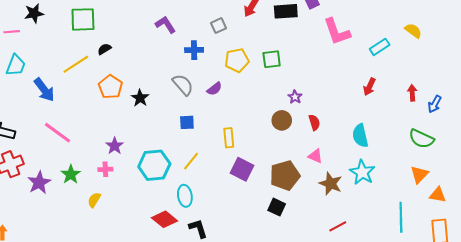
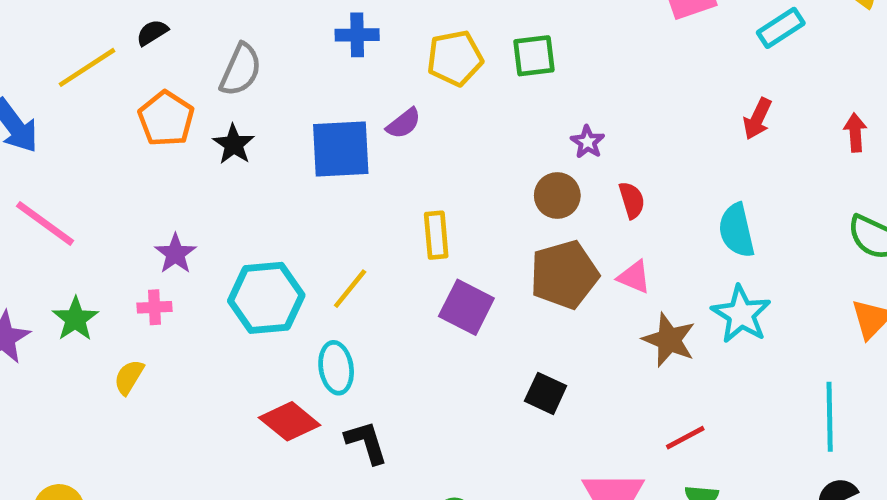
gray semicircle: (183, 85) -> (241, 70), moved, turned 65
blue square: (187, 122) -> (341, 149), moved, size x1.8
brown pentagon: (285, 175) -> (564, 275), moved

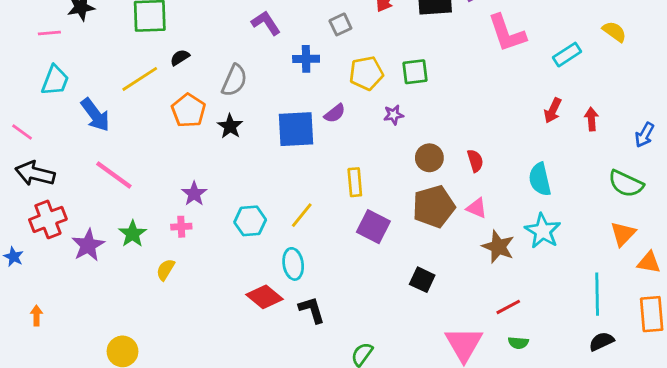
red arrow: (855, 133) -> (591, 119), moved
purple star: (588, 142) -> (394, 115), moved, turned 30
cyan hexagon: (266, 298) -> (250, 221), size x0.7

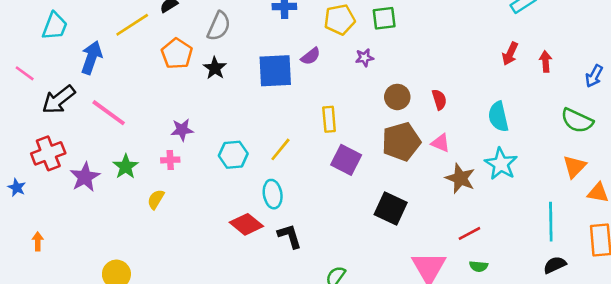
blue arrow: (95, 115) -> (92, 58), turned -124
black arrow: (35, 174) -> (59, 100), moved, turned -52
purple star: (194, 194) -> (182, 130), turned 30
black square: (422, 280) -> (391, 209), size x1.4

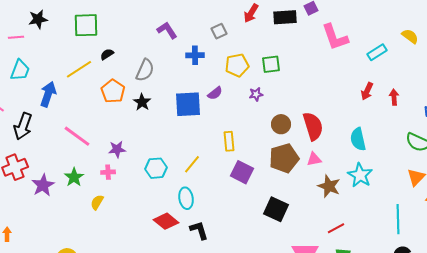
black arrow: (59, 100) -> (23, 126), turned -32
red semicircle: (439, 100) -> (313, 126), size x1.8
pink line: (109, 113) -> (77, 136), moved
pink triangle: (441, 143) -> (314, 159), turned -35

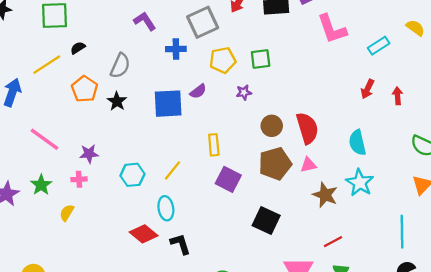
gray square: (219, 31) -> (203, 22), size x1.8

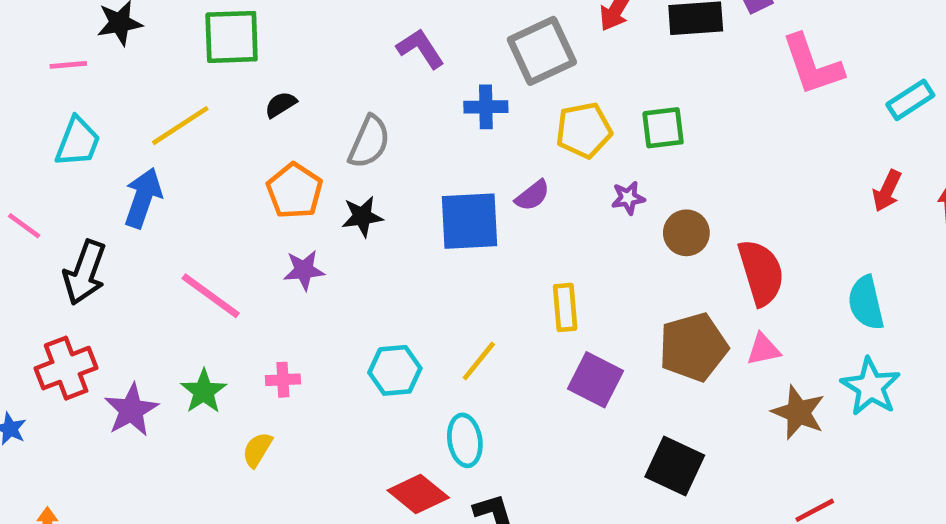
yellow line: (47, 65) -> (180, 126), moved
black star: (117, 101) -> (362, 216), turned 30
brown circle: (272, 126) -> (686, 233), moved
purple star: (89, 154) -> (304, 270), moved

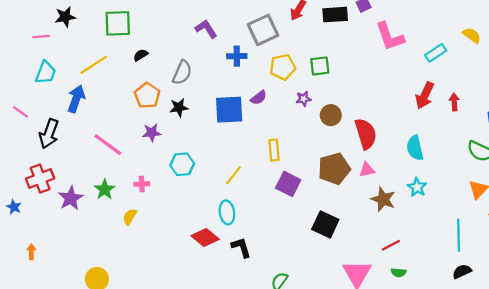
red arrow: (887, 191) -> (425, 95), size x1.4
cyan hexagon: (395, 370) -> (182, 164), moved
cyan star: (871, 387) -> (417, 187), size x0.7

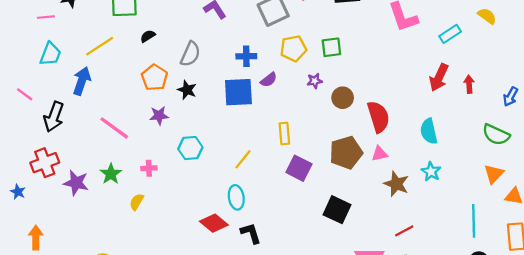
blue cross: (237, 56) -> (246, 56), moved
black star: (179, 107) -> (187, 90), turned 30
purple star: (71, 198) -> (76, 183), turned -30
orange arrow: (31, 252) -> (36, 238), size x1.5

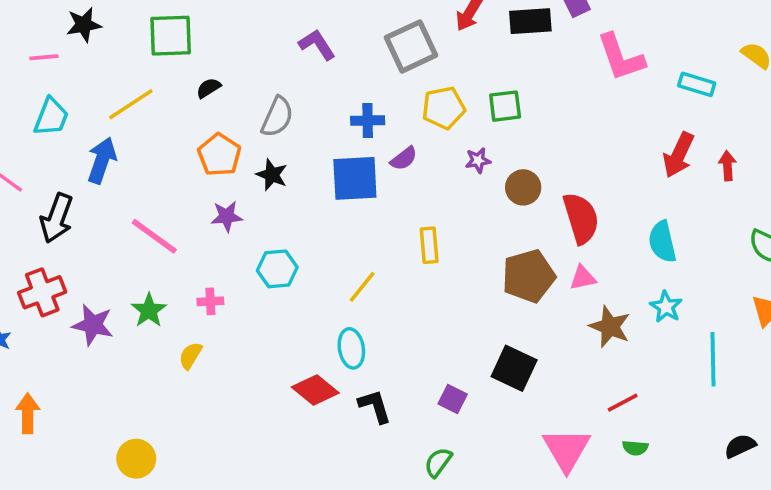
cyan rectangle: (450, 34) -> (697, 84), turned 50
purple square: (299, 168) -> (453, 399), moved, size x0.7
cyan line: (474, 221) -> (713, 359), moved

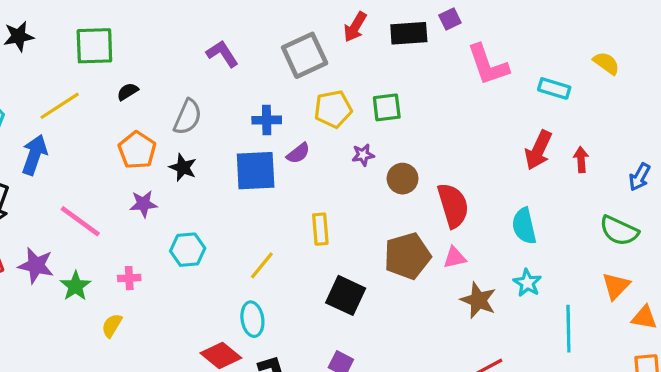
purple star: (93, 325) -> (36, 265), moved
black square: (514, 368) -> (346, 295), moved

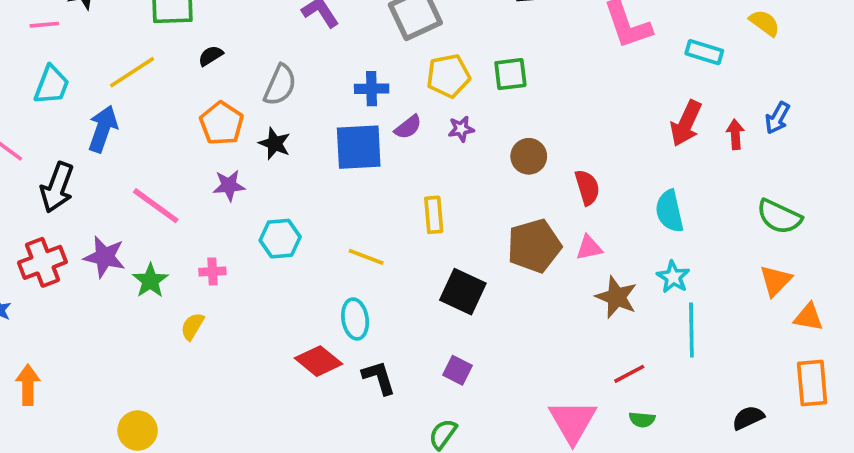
purple star: (363, 155) -> (461, 129), moved
blue arrow: (640, 177) -> (777, 118), moved
red semicircle: (453, 205) -> (587, 187), size x0.7
yellow line: (262, 265) -> (366, 257), turned 72
cyan line: (568, 329) -> (691, 330), moved

